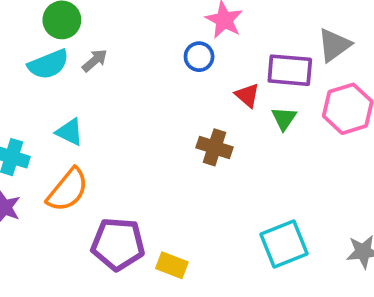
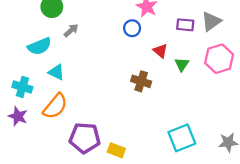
cyan semicircle: (48, 64) -> (39, 46), moved
purple rectangle: (290, 70) -> (185, 25), moved, size x0.7

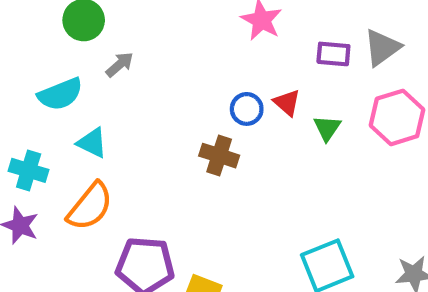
blue circle: (132, 28) -> (247, 109), moved
brown cross: (141, 81) -> (219, 156), moved

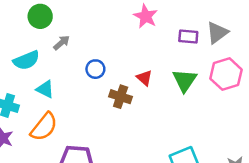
red triangle: (287, 103) -> (144, 78), moved
blue circle: (247, 109) -> (95, 69), moved
green triangle: (327, 128) -> (185, 80), size x1.5

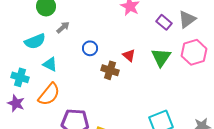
purple rectangle: (188, 36) -> (164, 22), turned 35

